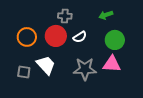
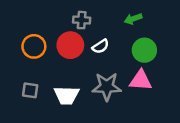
white trapezoid: (46, 65) -> (67, 95), moved, turned 135

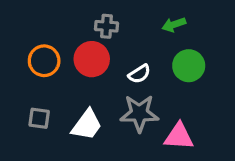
white semicircle: (100, 46) -> (139, 74), moved
pink triangle: (141, 80) -> (179, 136), moved
white trapezoid: (67, 95) -> (87, 125), turned -56

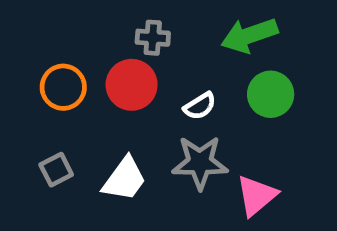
green arrow: (174, 25) -> (249, 35), size x1.6
gray square: (39, 118) -> (56, 170), turned -35
pink triangle: (179, 136) -> (256, 196), turned -44

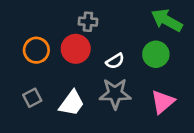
green arrow: (249, 35) -> (167, 20), moved, turned 48
pink triangle: (256, 196) -> (163, 102), moved

